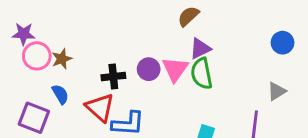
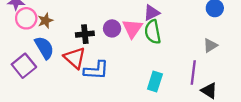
blue semicircle: (60, 94) -> (44, 48), size x1.5
purple square: (34, 118) -> (24, 66), turned 30

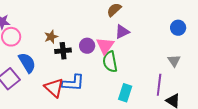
brown star: (45, 21) -> (51, 37), moved
green semicircle: (153, 32) -> (110, 62), moved
gray triangle: (210, 45) -> (174, 61), turned -32
red triangle: (75, 58) -> (54, 88), moved

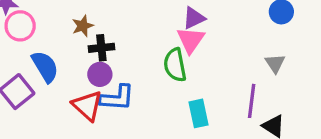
purple circle: (87, 46) -> (100, 74), moved
pink triangle: (105, 46) -> (191, 40), moved
cyan rectangle: (125, 93) -> (198, 113), turned -30

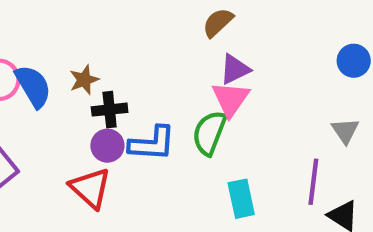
green semicircle: (175, 65) -> (209, 133), turned 32
blue semicircle: (45, 67) -> (33, 86), moved
blue L-shape: (117, 98) -> (152, 144), moved

